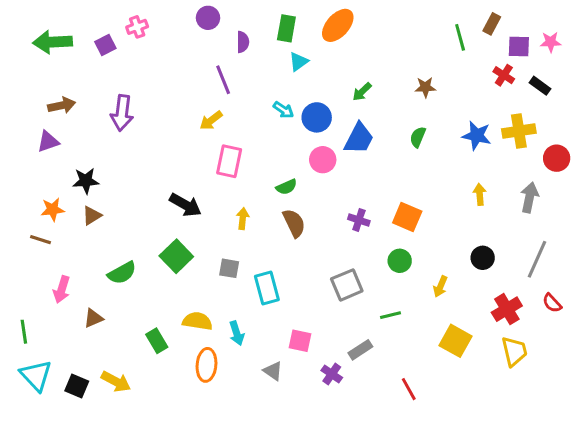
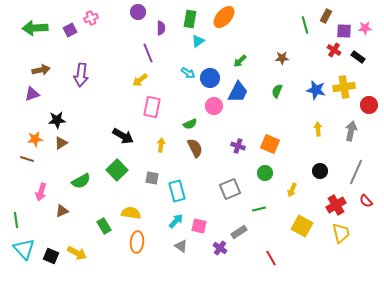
cyan arrow: (237, 333) -> (176, 221), moved, turned -119

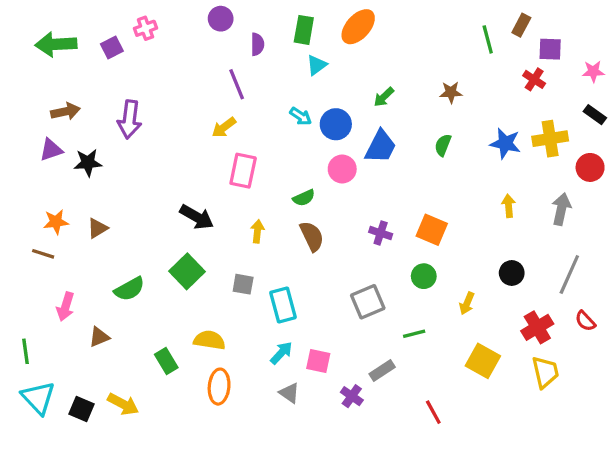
pink star: (365, 28) -> (593, 71), moved
black rectangle: (358, 57) -> (595, 115), moved
black star: (57, 120) -> (88, 163), moved

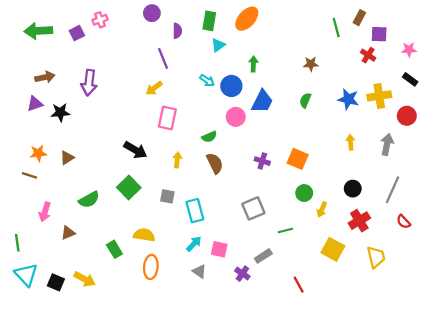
green arrow: (384, 97) -> (253, 64), moved, turned 136
green circle: (424, 276) -> (304, 193), moved
red cross: (537, 327) -> (359, 221), moved

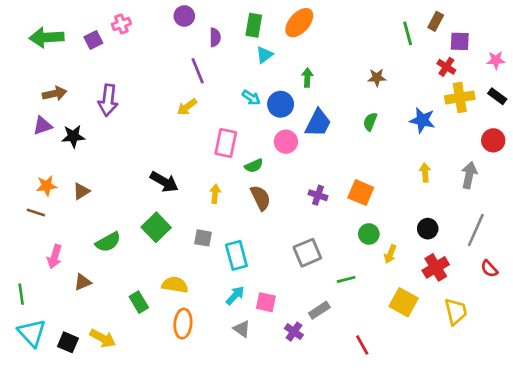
yellow cross: (379, 96) -> (460, 98), moved
pink rectangle: (167, 118) -> (226, 143), moved

